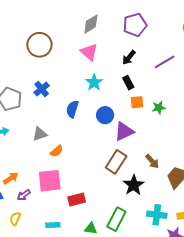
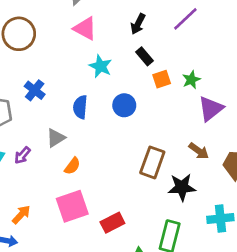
purple triangle: (124, 131) -> (211, 109), moved
gray triangle: (40, 134) -> (56, 138), moved
black star: (134, 185) -> (182, 187), turned -30
purple arrow: (24, 195) -> (22, 155), moved

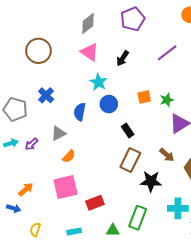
black arrow: (138, 24) -> (123, 58), moved
black rectangle: (145, 56) -> (128, 131), moved
blue circle: (124, 105) -> (109, 104), moved

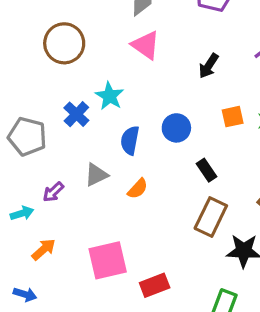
black arrow: (123, 58) -> (209, 66), moved
cyan star: (98, 82) -> (110, 96), moved
cyan arrow: (11, 143) -> (22, 213), moved
orange semicircle: (69, 156) -> (138, 189), moved
orange arrow: (26, 189) -> (44, 249), moved

